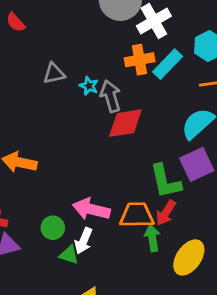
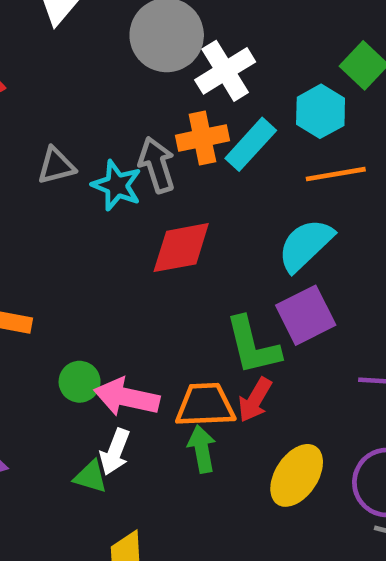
cyan star: (89, 86) -> (117, 185), size x1.5
gray arrow: (111, 96) -> (157, 165), moved
green circle: (53, 228) -> (80, 382), moved
green arrow: (152, 238) -> (202, 449), moved

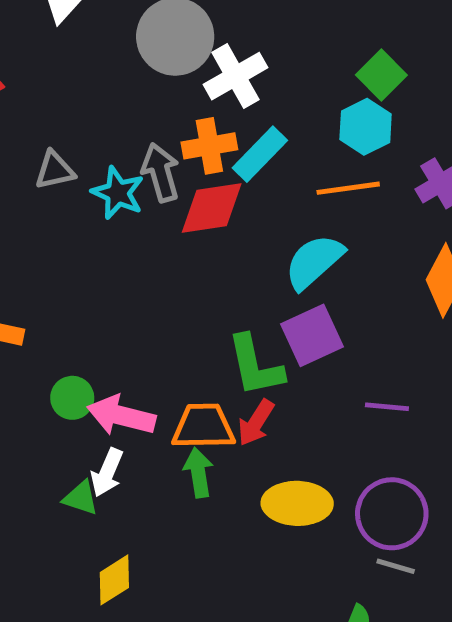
cyan hexagon: (321, 111) -> (366, 127), moved
red diamond: (181, 248) -> (212, 208), moved
yellow ellipse: (297, 475) -> (297, 503), turned 56

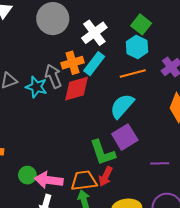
white cross: (235, 76) -> (94, 33), moved

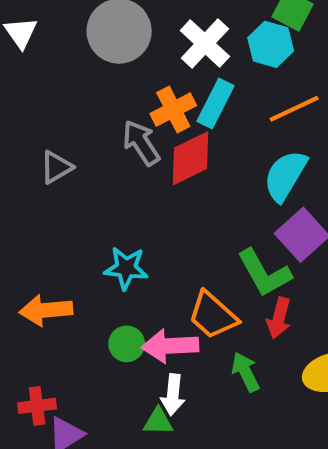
cyan hexagon: (137, 47) -> (271, 44), moved
cyan star: (36, 87) -> (126, 268), moved
orange trapezoid: (84, 181) -> (213, 315), moved, turned -120

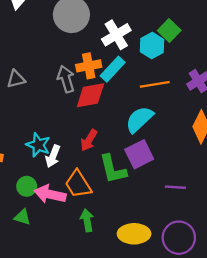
red arrow: (279, 318) -> (89, 140), moved
white arrow: (173, 395) -> (53, 156), moved
green triangle: (158, 421) -> (22, 217), moved

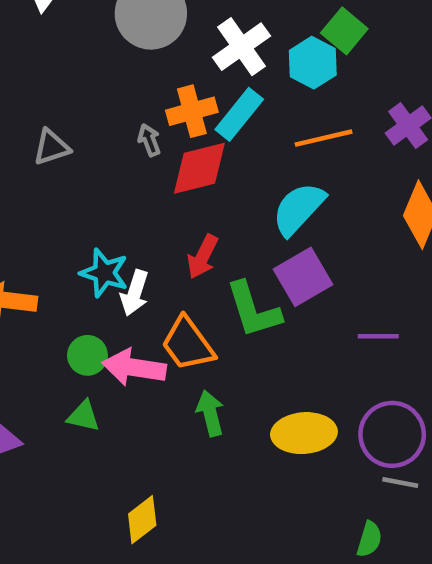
gray arrow: (66, 79) -> (149, 140), size x0.6

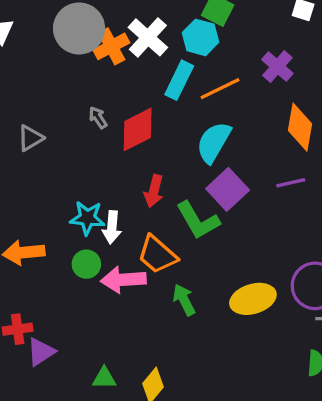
orange cross: (192, 111) -> (111, 46), moved
cyan rectangle: (239, 114) -> (179, 80), moved
purple line: (378, 336) -> (291, 183), moved
green circle: (87, 355) -> (86, 264), moved
green triangle: (83, 416) -> (104, 378), moved

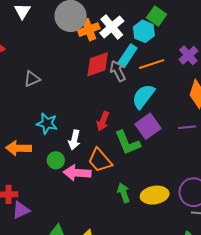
gray arrow: (98, 118) -> (118, 71), moved, size x1.5
red diamond: (138, 129) -> (98, 64), moved
cyan star: (87, 218) -> (47, 123), moved
green arrow: (184, 300) -> (124, 193), moved

